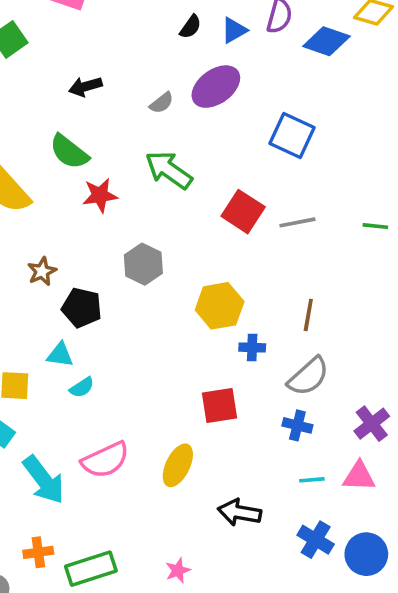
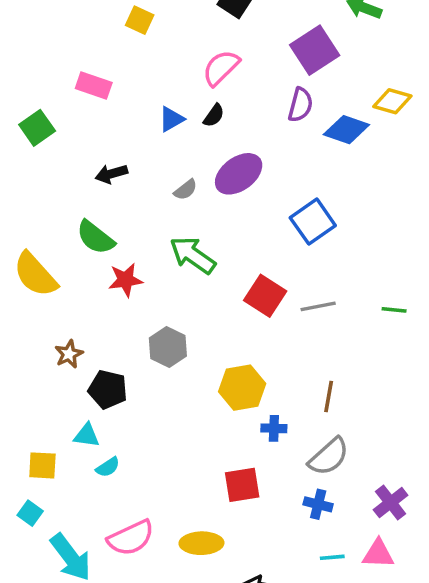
blue triangle: (234, 30) -> (171, 119), moved
blue square: (292, 135) -> (313, 222), turned 30
yellow ellipse: (178, 465) -> (201, 543), turned 63

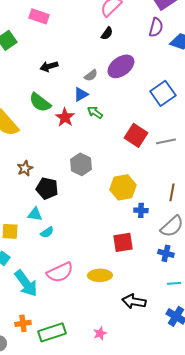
blue triangle: (171, 119) -> (81, 94), moved
green arrow: (193, 255) -> (95, 112), size x0.6
red star: (125, 280) -> (65, 117), moved, turned -30

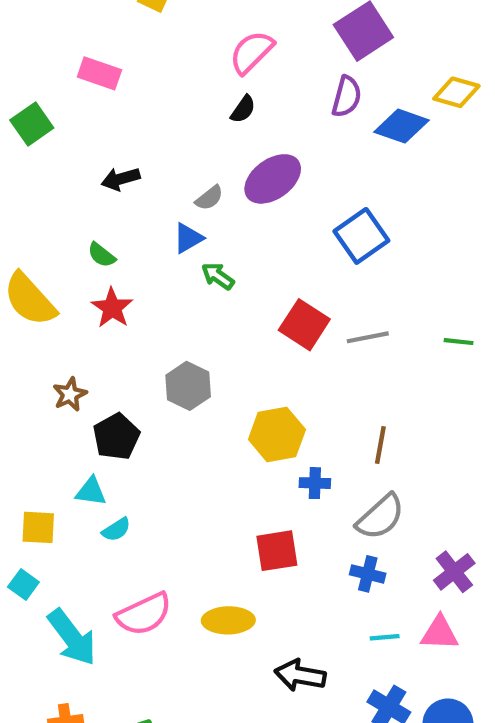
green semicircle: (40, 102) -> (102, 255), size x0.6
red star: (65, 117) -> (112, 308), moved
black pentagon: (47, 188) -> (116, 437), turned 30

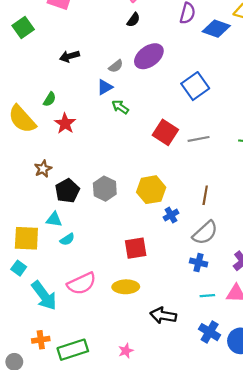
green semicircle: (102, 255) -> (50, 99), moved, turned -96
gray hexagon: (188, 386) -> (105, 189), moved
blue cross: (315, 483) -> (171, 215), turned -32
yellow square: (38, 527) -> (26, 238), size x1.4
red square: (277, 551) -> (136, 248), moved

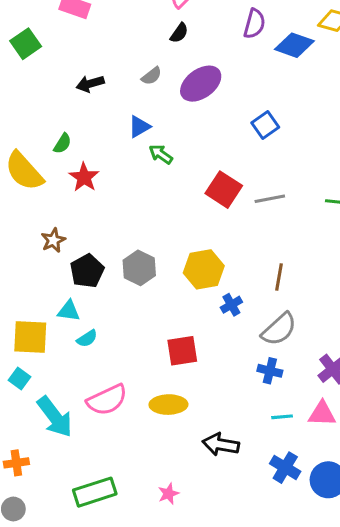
gray semicircle: (116, 66) -> (152, 76), moved
blue square: (195, 86) -> (265, 125), size x0.7
orange cross: (41, 340) -> (16, 463), moved

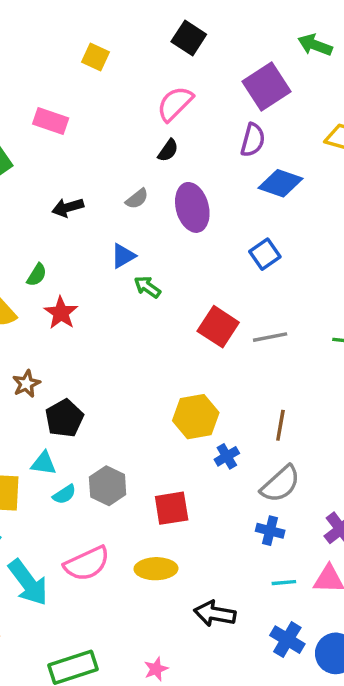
blue diamond: (294, 45) -> (280, 183), moved
purple ellipse: (201, 84) -> (192, 207), turned -69
gray hexagon: (139, 268) -> (108, 486), moved

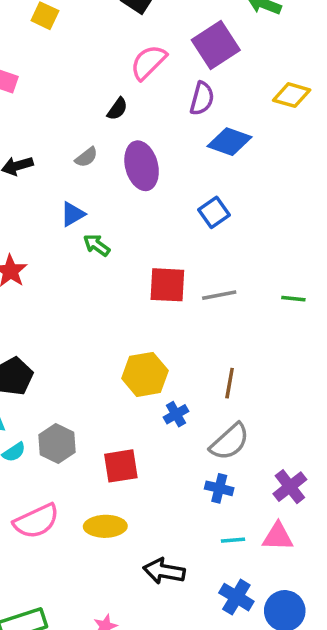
pink semicircle: (175, 104) -> (148, 62), moved
red square: (218, 327) -> (167, 285), turned -30

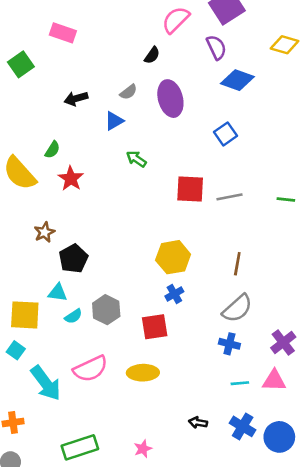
purple semicircle: (202, 98) -> (216, 47), turned -40
blue triangle: (73, 214) -> (114, 121), moved
blue cross: (176, 414) -> (174, 294), moved
black arrow: (164, 571) -> (198, 423), moved, size x0.6

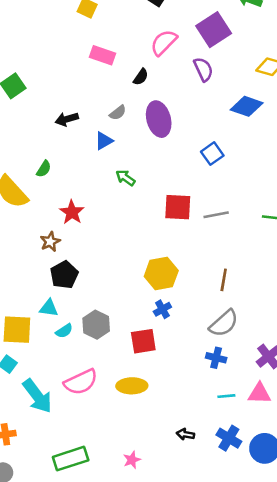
pink rectangle: (63, 33) -> (102, 55), moved
blue diamond: (237, 80) -> (247, 106), moved
red star: (71, 179) -> (72, 212), moved
brown star: (45, 232) -> (50, 242), moved

